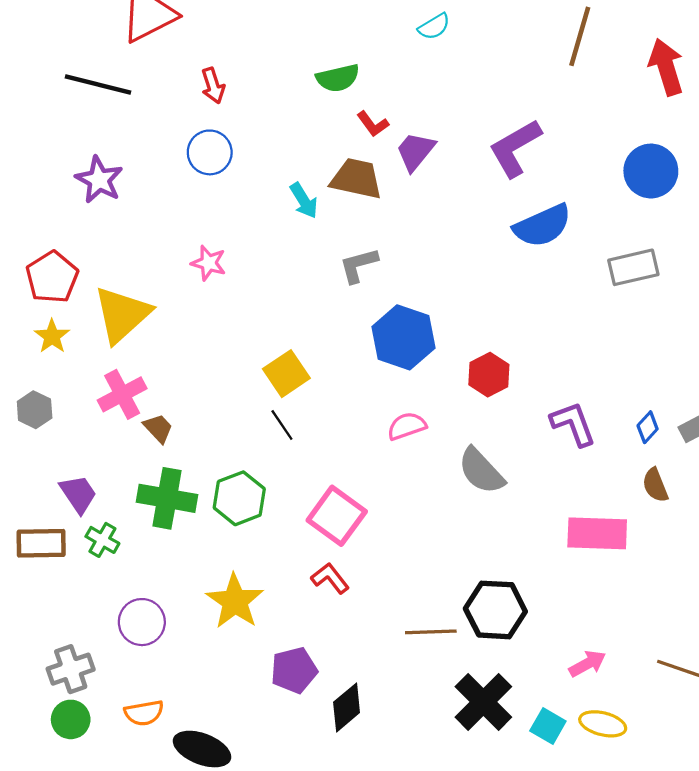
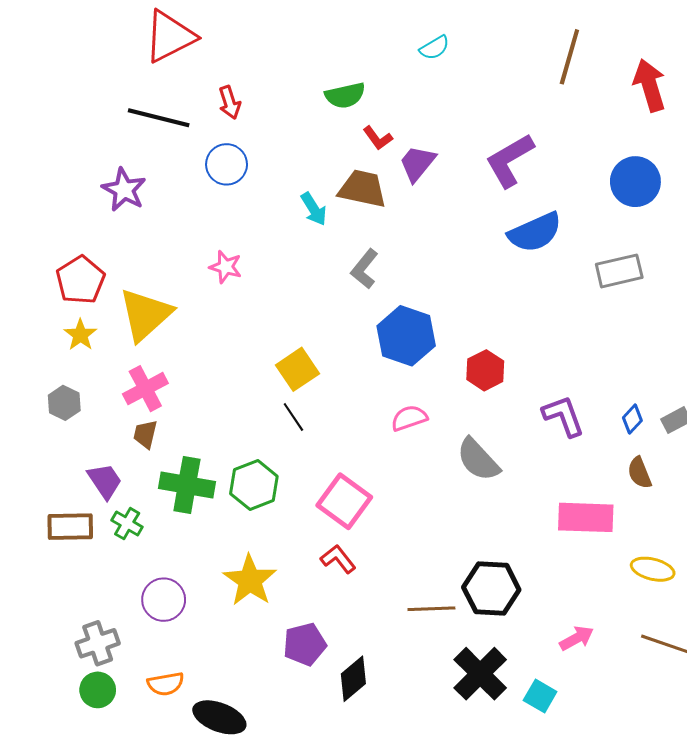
black line: (98, 85) -> (159, 118), moved
gray L-shape: (359, 265) -> (365, 269), turned -36
brown trapezoid: (158, 428) -> (145, 434), moved, turned -124
yellow ellipse: (603, 724) -> (653, 569), moved

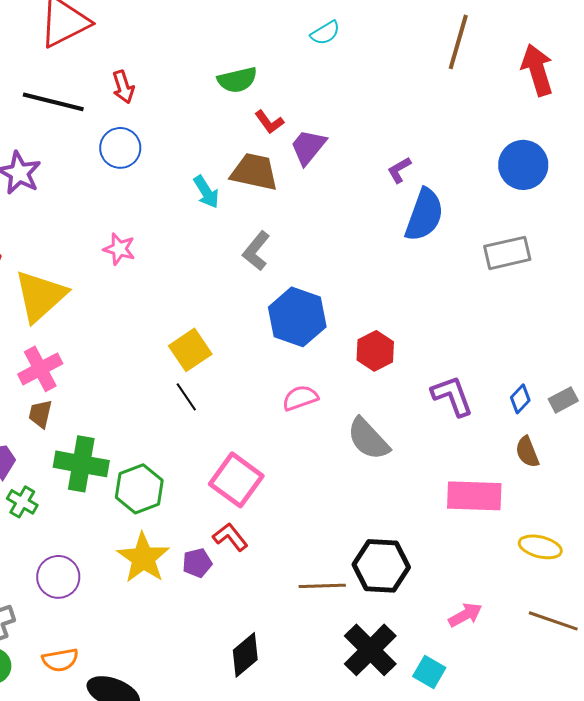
purple L-shape: (510, 160) -> (399, 170), moved, size x0.5
blue semicircle: (535, 232) -> (424, 215), turned -46
green hexagon: (254, 485) -> (139, 489), moved
purple pentagon: (305, 644) -> (197, 563), moved, size x0.7

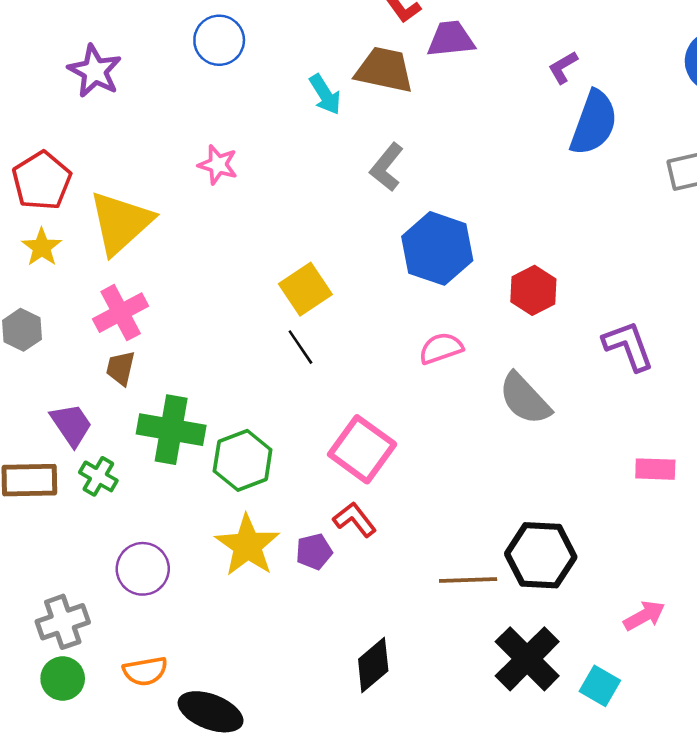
purple trapezoid: (308, 147) -> (451, 39), turned 45
pink rectangle: (474, 496) -> (655, 469), size x0.6

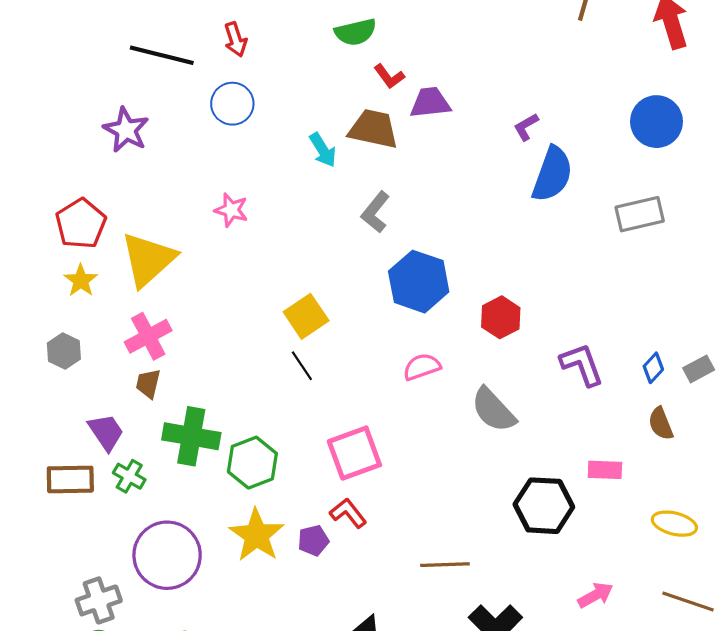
pink square: (362, 449) -> (354, 453), turned 34
black hexagon: (541, 555) -> (544, 506), moved
purple circle: (143, 569) -> (167, 555), size x1.5

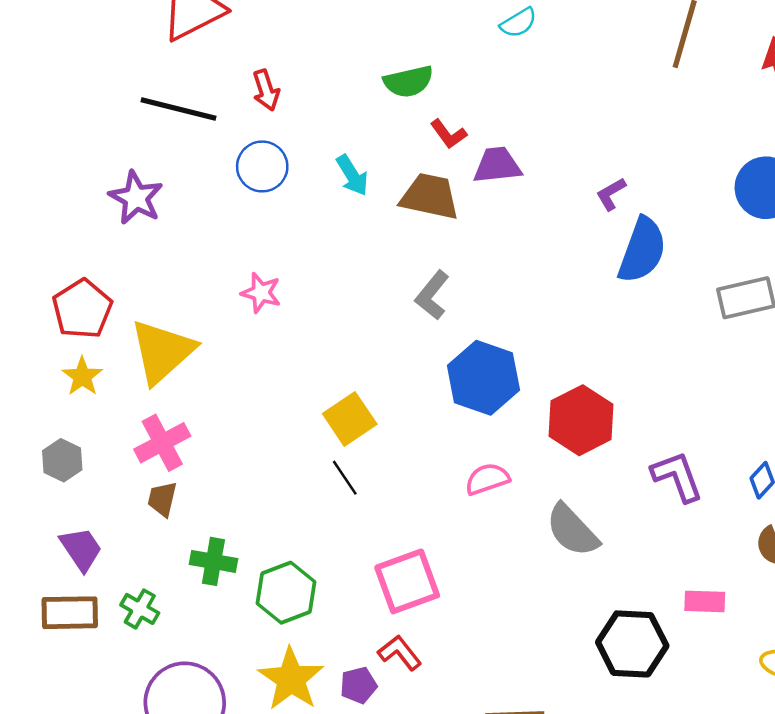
cyan arrow: (323, 150) -> (352, 175), moved
red hexagon: (501, 317) -> (581, 420), size x1.4
purple trapezoid: (106, 432) -> (81, 549), moved
green cross: (191, 436) -> (213, 561), size x0.7

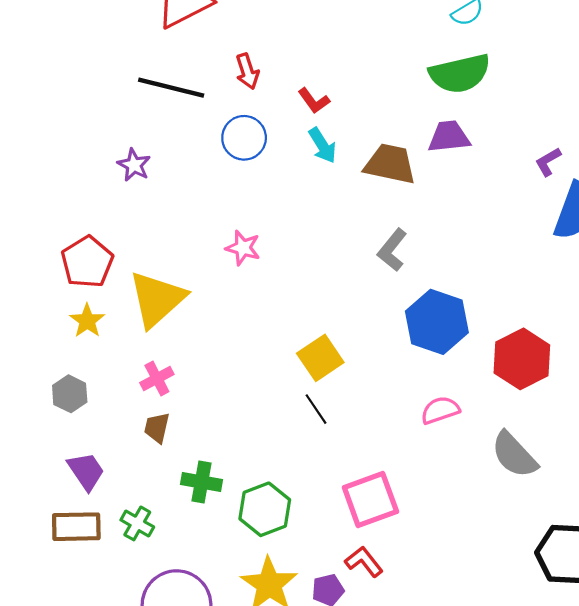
green semicircle: (408, 81) -> (460, 73), moved, size x1.4
red L-shape: (448, 134) -> (314, 101), moved
purple star: (136, 198) -> (134, 165), size x0.7
pink cross: (162, 443) -> (157, 379), size x0.7

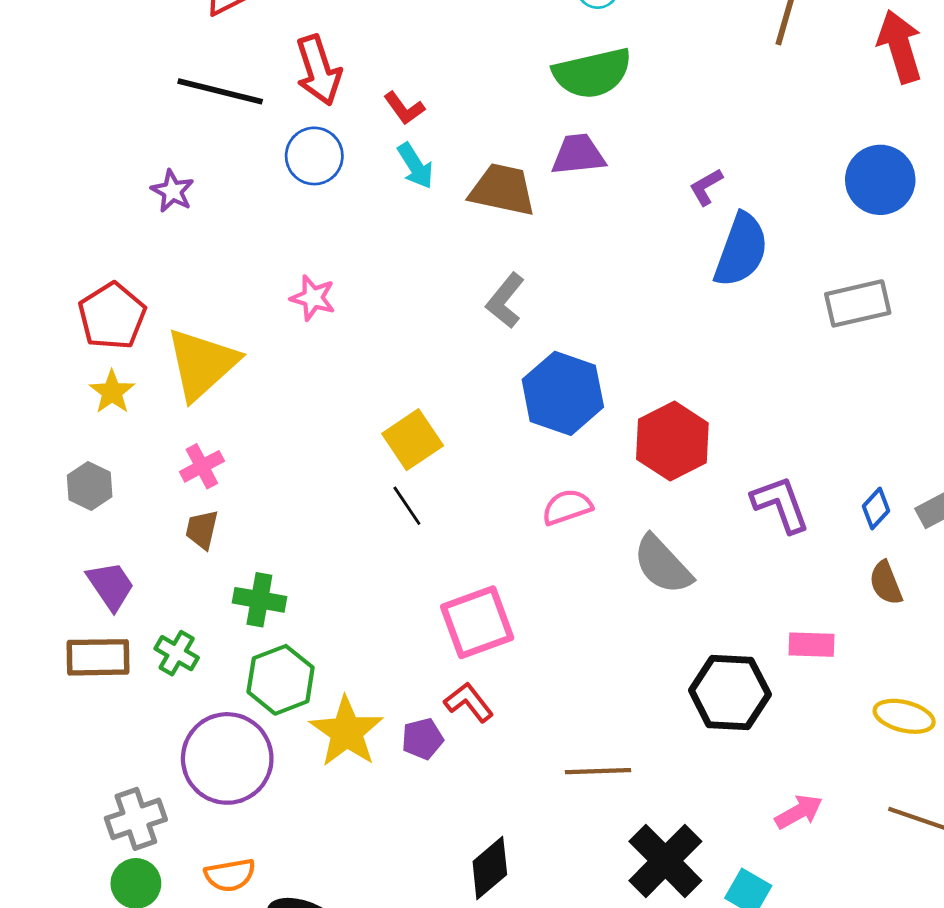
red arrow: (247, 71) -> (318, 70), size x1.5
green hexagon: (265, 509) -> (281, 680), moved

